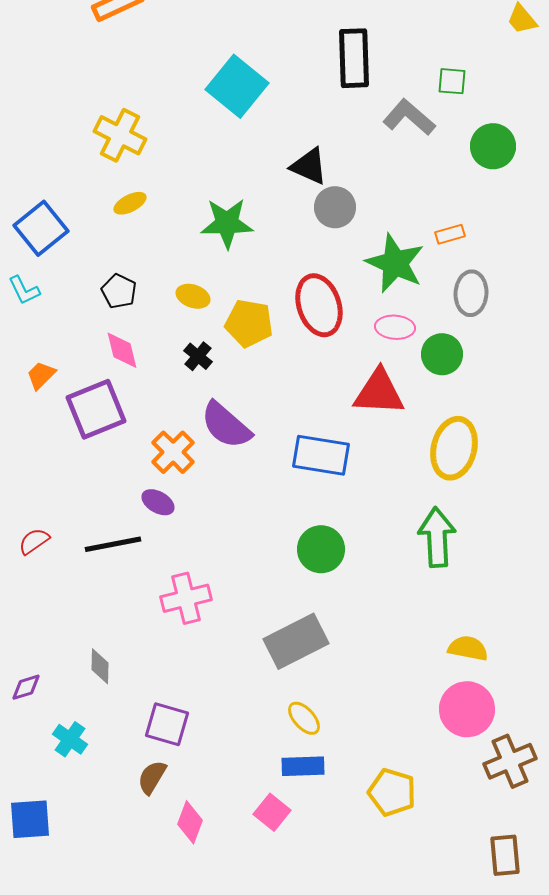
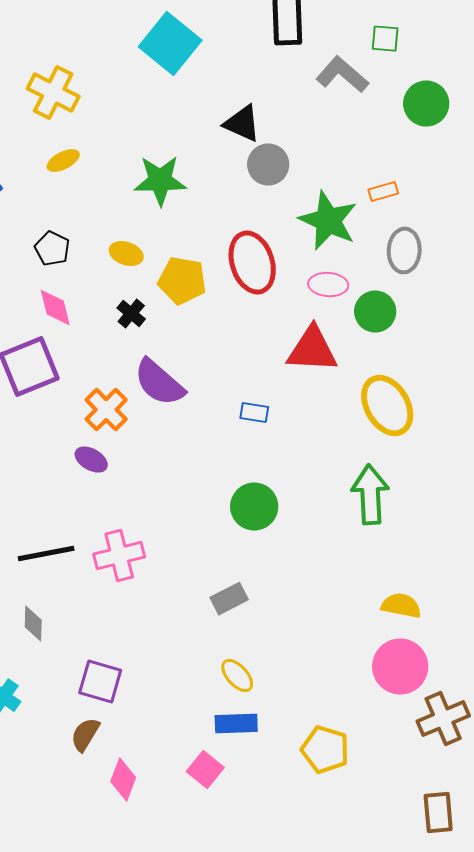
yellow ellipse: (454, 448) -> (387, 406), turned -44
blue rectangle: (321, 455) -> (254, 413), size x0.5
black line: (113, 544) -> (46, 554), moved
gray rectangle: (296, 641) -> (229, 599), size x0.6

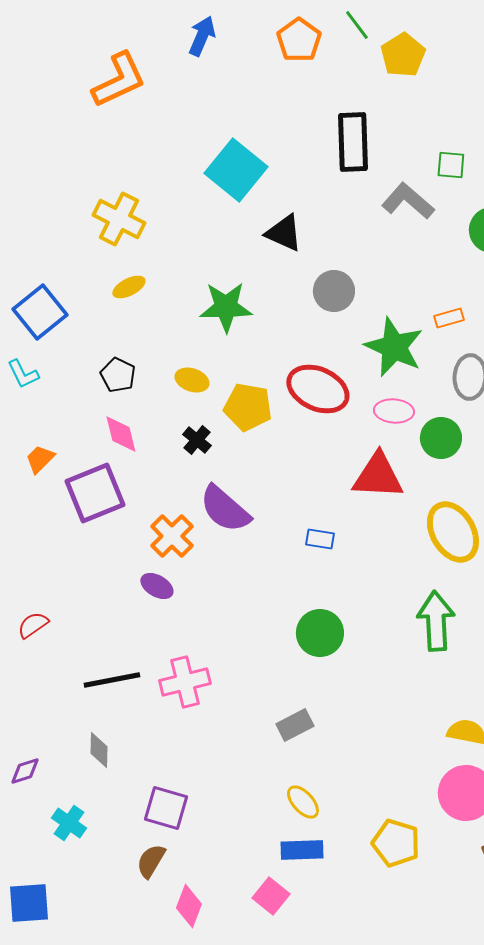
black triangle: (242, 124) -> (284, 233), moved
red ellipse: (252, 263) -> (318, 389), turned -48
yellow pentagon: (325, 750) -> (396, 843), moved

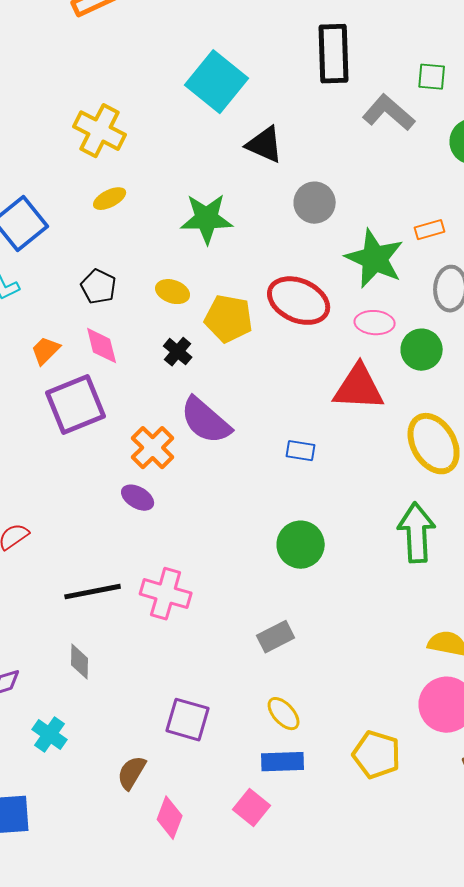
orange trapezoid: (40, 459) -> (46, 351), moved
pink cross: (185, 682) -> (166, 594), turned 30
purple square: (166, 808) -> (188, 720), moved

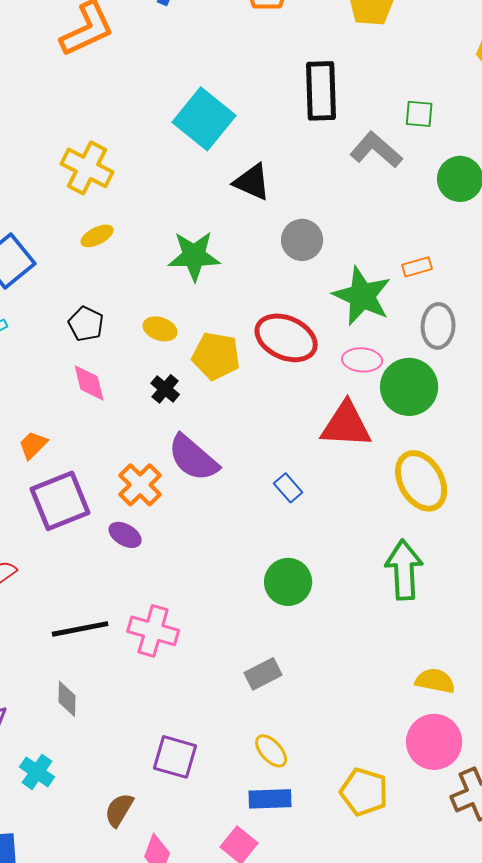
green circle: (422, 350) -> (409, 387), size x1.4
orange trapezoid: (46, 351) -> (33, 445), moved
purple square: (76, 405) -> (60, 501), moved
blue rectangle: (301, 451) -> (288, 488), turned 40

